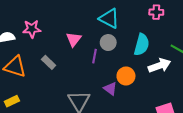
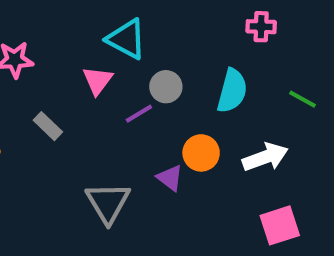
cyan triangle: (109, 18) -> (127, 39), moved
purple line: (95, 56) -> (139, 114), turned 48
white arrow: (159, 66) -> (265, 157), moved

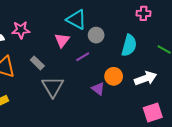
gray circle: (166, 87) -> (96, 35), moved
gray triangle: (108, 203) -> (53, 87), moved

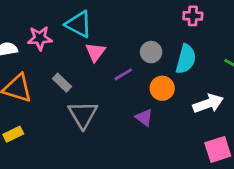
pink cross: (144, 13) -> (193, 16), moved
cyan triangle: (76, 20) -> (79, 24), moved
gray circle: (96, 35) -> (151, 52), moved
orange circle: (114, 76) -> (162, 88), moved

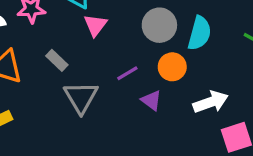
gray circle: (151, 52) -> (159, 25), size x1.4
purple line: (123, 74) -> (127, 73), moved
white arrow: (208, 104) -> (211, 102), moved

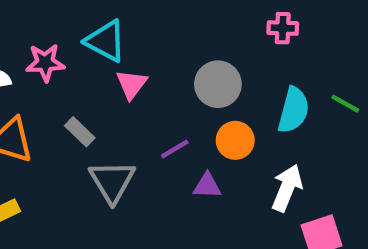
cyan semicircle: (199, 33) -> (293, 110), moved
purple triangle: (151, 100) -> (207, 186), turned -35
white arrow: (211, 102) -> (287, 188), turned -48

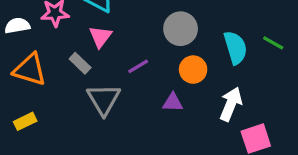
pink triangle: (132, 84) -> (100, 37), moved
cyan semicircle: (293, 110) -> (235, 48), turned -32
purple line: (175, 149) -> (138, 66), moved

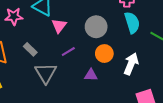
pink triangle: (100, 37) -> (59, 26), moved
cyan semicircle: (235, 48) -> (132, 23), moved
white arrow: (231, 104) -> (131, 64), moved

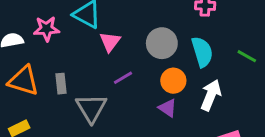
cyan semicircle: (132, 23) -> (202, 52), moved
gray rectangle: (30, 49) -> (61, 84), moved, turned 40
purple triangle: (91, 75) -> (168, 108), moved, turned 32

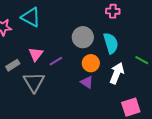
pink triangle: (110, 42) -> (36, 54), moved
green line: (247, 56) -> (142, 60), moved
gray rectangle: (61, 84) -> (13, 65), turned 64

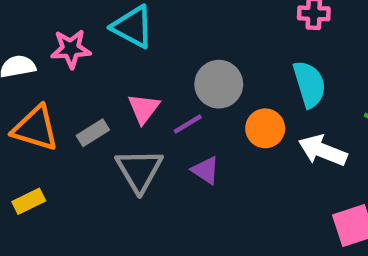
gray circle: (83, 37) -> (219, 84), moved
white arrow: (117, 73) -> (323, 150), turned -90
purple triangle: (87, 82) -> (206, 170), moved

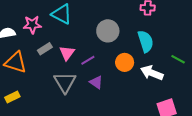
gray circle: (219, 84) -> (108, 31), moved
gray rectangle: (93, 133) -> (45, 49), moved

